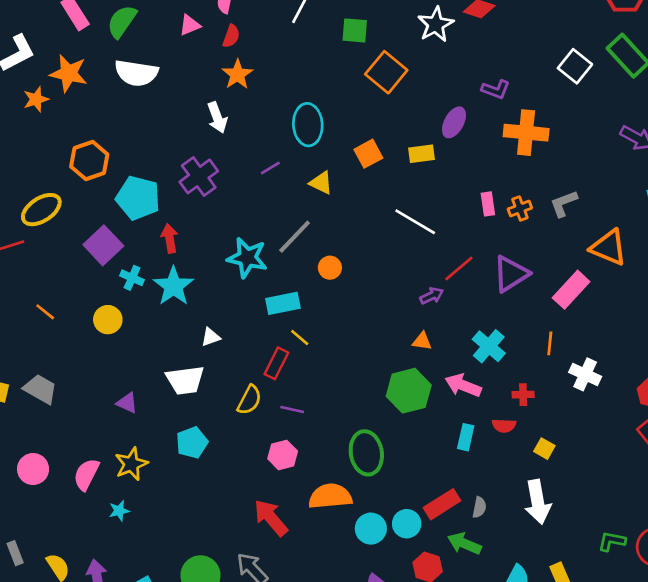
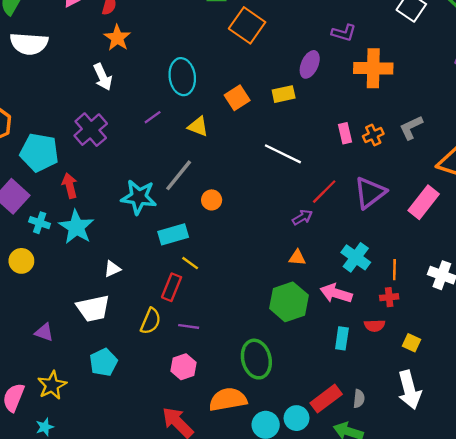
orange line: (550, 343) -> (394, 270), moved

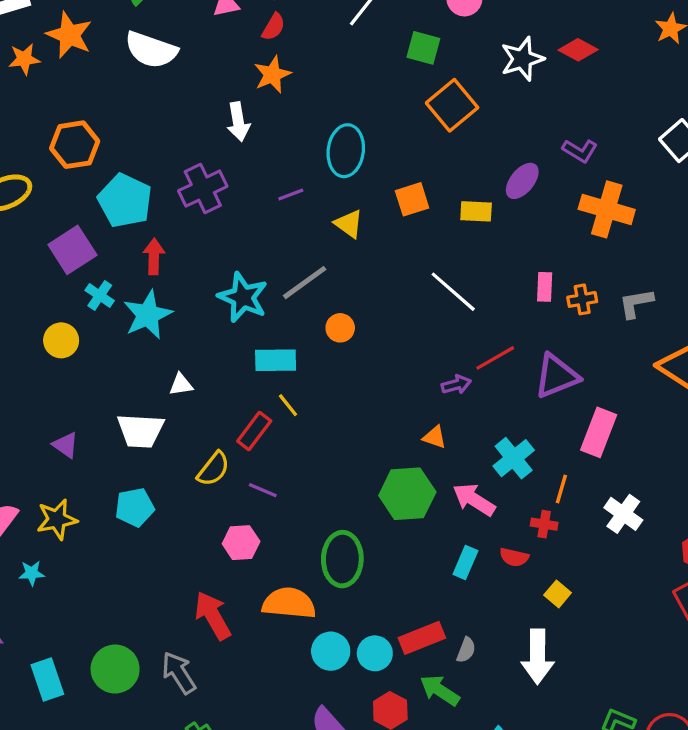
pink rectangle: (424, 202) -> (599, 432), moved, turned -32

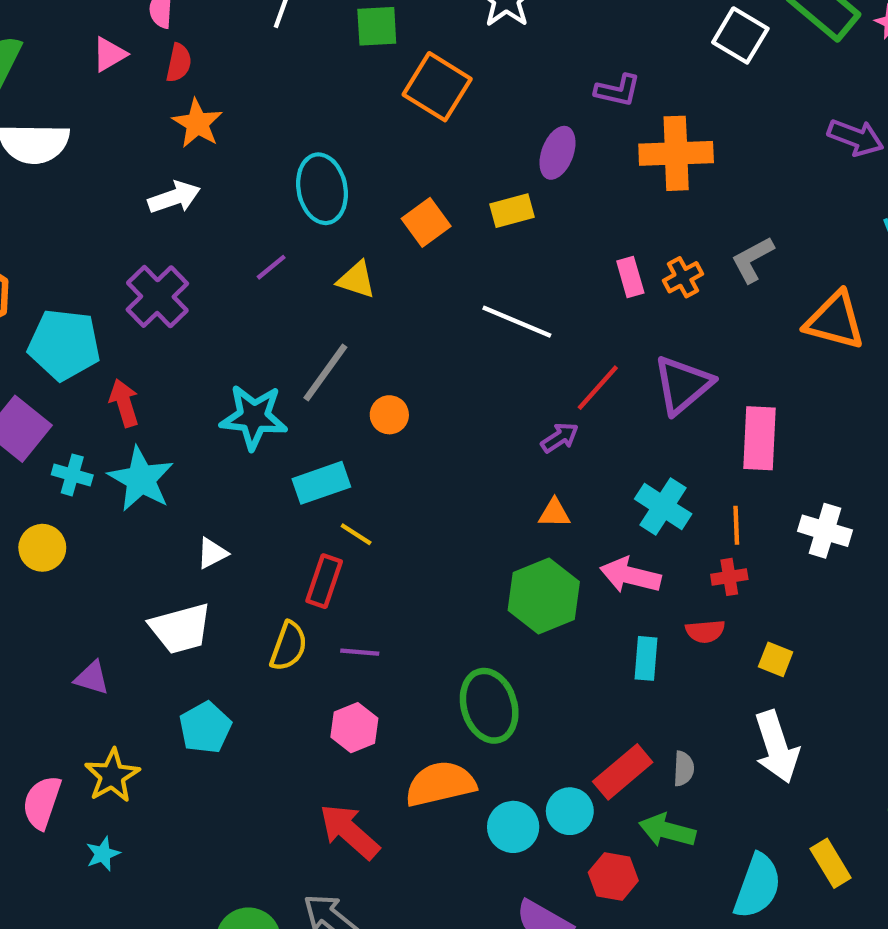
white arrow: (238, 122) -> (174, 197), turned -81

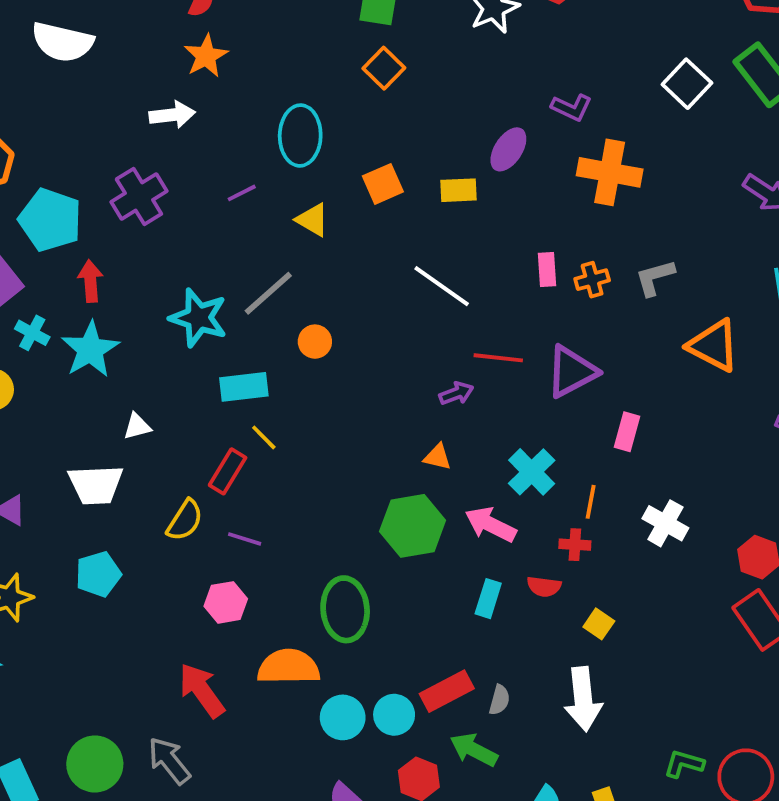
orange square: (437, 87) -> (384, 68), moved, size x0.7
red line: (598, 388) -> (498, 358), turned 42
pink rectangle: (760, 438) -> (627, 432), size x0.7

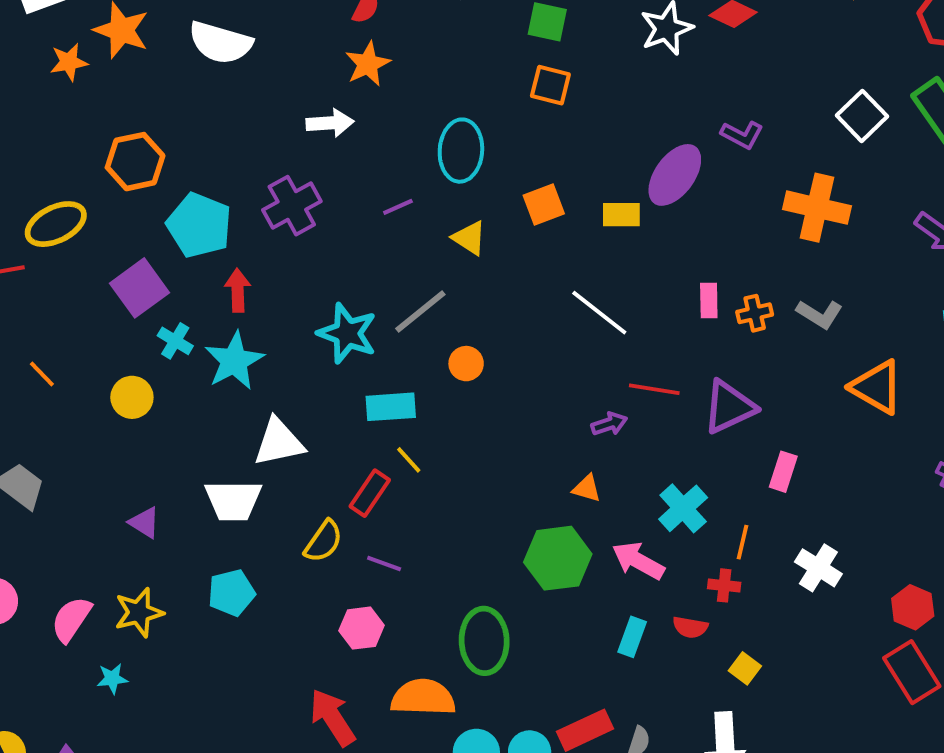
orange square: (384, 68) -> (550, 85), turned -33
purple ellipse: (508, 149) -> (675, 175), size x1.4
orange cross: (610, 172) -> (817, 208), moved
gray L-shape: (655, 278) -> (820, 314), turned -135
white triangle: (137, 426) -> (279, 442), size x1.8

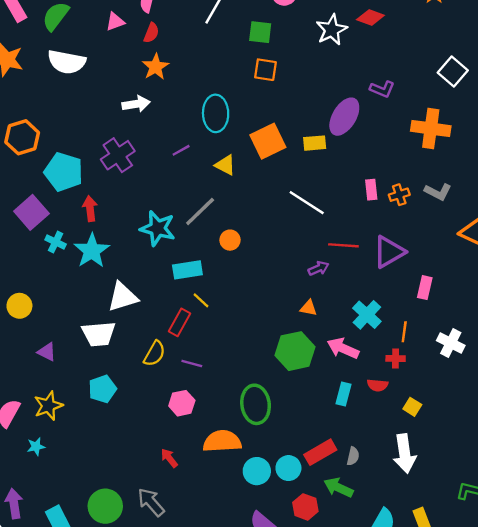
orange square: (544, 204) -> (268, 141), size x1.4
yellow circle: (132, 397) -> (19, 306), moved
red arrow: (332, 717) -> (169, 458), size x0.6

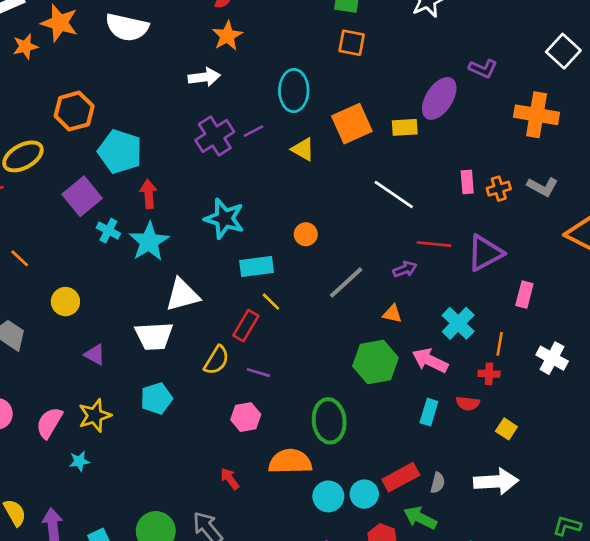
purple cross: (118, 155) -> (215, 136), moved
gray line: (200, 211) -> (346, 282), moved
white arrow: (405, 453) -> (496, 481), turned -87

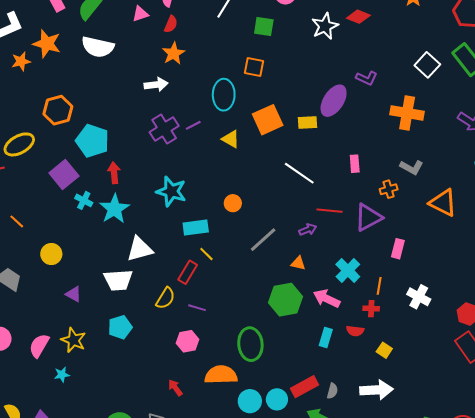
orange square: (352, 43) -> (254, 67), moved
orange cross: (499, 189) -> (389, 189), moved
yellow star: (95, 416) -> (73, 340), turned -30

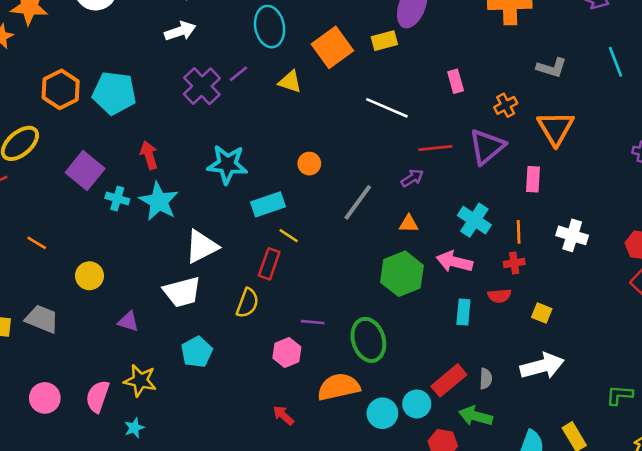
cyan pentagon: (92, 141) -> (114, 93), moved
gray L-shape: (412, 167) -> (552, 68), moved
orange triangle: (443, 203) -> (556, 128), moved, turned 44
purple line: (197, 308) -> (313, 322), moved

